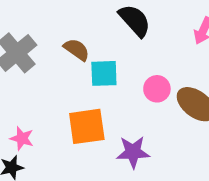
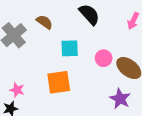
brown semicircle: (77, 50) -> (44, 22), moved
purple star: (133, 152) -> (120, 99), moved, turned 30

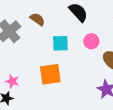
pink circle: (104, 58) -> (91, 41), moved

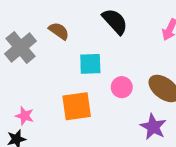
pink circle: (91, 41) -> (122, 87), moved

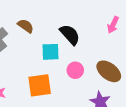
black semicircle: (115, 21) -> (70, 35), moved

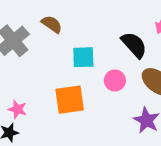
black semicircle: (70, 35) -> (134, 45), moved

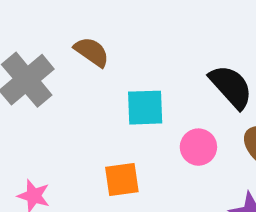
orange square: (70, 100) -> (122, 180), size x0.7

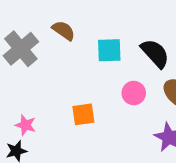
cyan square: (145, 108) -> (109, 50), moved

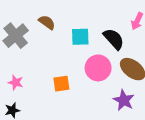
pink circle: (134, 93) -> (98, 68), size x1.5
pink star: (25, 125) -> (16, 82), moved

